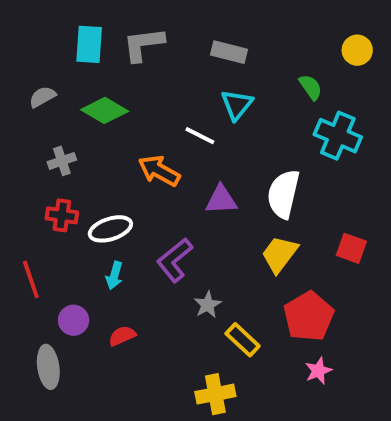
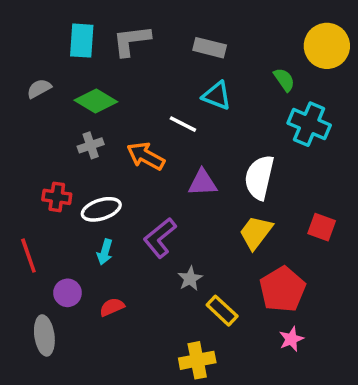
yellow circle: (357, 50) -> (327, 46), size x1.6
cyan triangle: (237, 105) -> (217, 96), turned -48
gray cross: (62, 161) -> (91, 145), moved

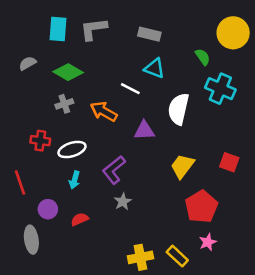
white semicircle: (259, 177) -> (179, 109), moved
gray star: (190, 279) -> (123, 202), moved
yellow rectangle: (222, 311) -> (177, 256), moved

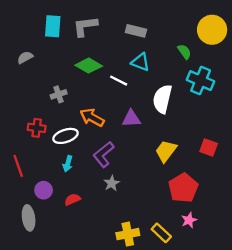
green diamond: (68, 72) -> (89, 66), moved
orange arrow: (104, 111) -> (92, 117), moved

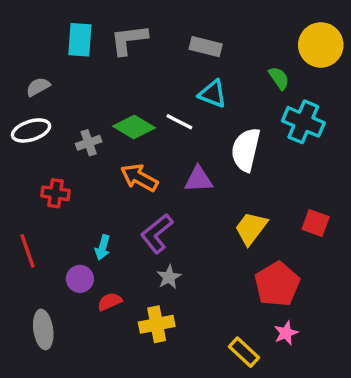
green diamond: (89, 66) -> (134, 127), moved
white ellipse: (65, 136) -> (31, 130), moved
purple circle: (44, 190) -> (80, 279), moved
yellow cross: (128, 234) -> (157, 324), moved

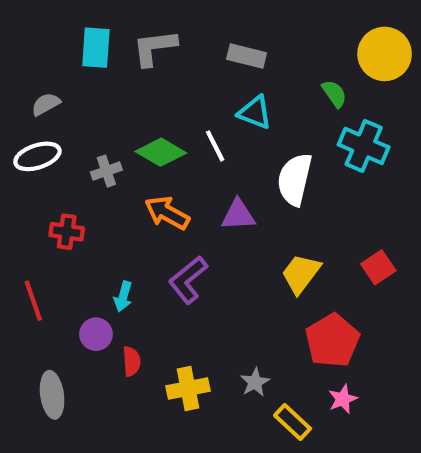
white line: (179, 122) -> (215, 146), turned 36
red square: (316, 223) -> (378, 267), turned 36
gray star: (169, 277) -> (255, 382), moved
red semicircle: (110, 302) -> (132, 361), turned 110

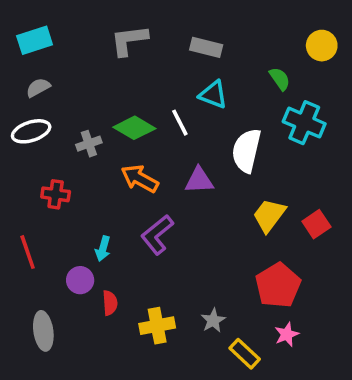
cyan rectangle: (96, 48) -> (35, 40), moved, turned 68
yellow circle: (385, 54) -> (322, 46), size x0.7
yellow trapezoid: (301, 274) -> (269, 215), moved

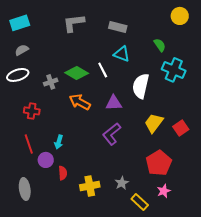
yellow circle: (322, 46) -> (180, 16), moved
purple L-shape: (157, 235) -> (112, 134), moved
red line: (28, 252) -> (29, 144), moved

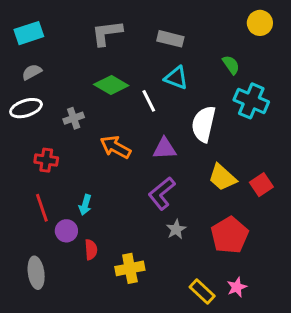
green diamond: (77, 73) -> (111, 85), moved
yellow trapezoid: (154, 123) -> (222, 177), turned -85
gray star: (122, 183) -> (176, 229), moved
pink star: (164, 191) -> (237, 287), moved

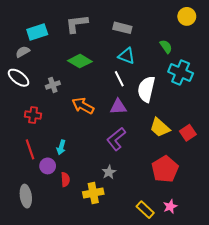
cyan rectangle: (29, 33) -> (37, 32), moved
white line: (149, 101) -> (119, 79), moved
white ellipse: (26, 108) -> (19, 78), turned 55
gray star: (176, 229) -> (109, 172), moved

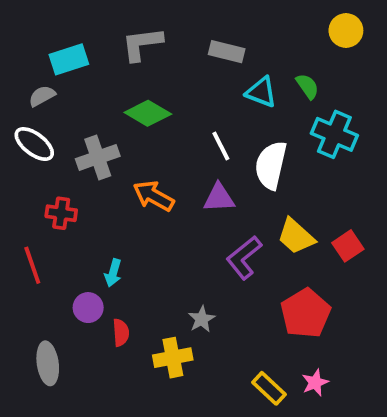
cyan triangle: (127, 56) -> (261, 92), moved
gray cross: (53, 85) -> (98, 157), size x1.5
purple L-shape: (116, 139) -> (244, 258), moved
red line: (30, 149) -> (32, 265), moved

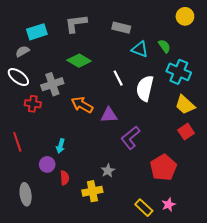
purple triangle: (219, 198) -> (109, 115), moved
red cross: (61, 213) -> (33, 104), moved
yellow trapezoid: (296, 236) -> (185, 105), moved

